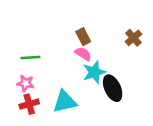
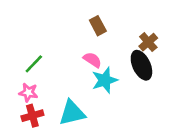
brown rectangle: (83, 37) -> (98, 26), moved
green line: (30, 57) -> (34, 64), turned -42
black ellipse: (113, 88) -> (141, 65), moved

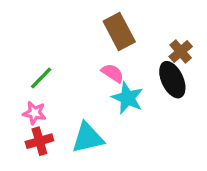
brown rectangle: (98, 26) -> (119, 32), size x1.5
cyan star: (105, 80) -> (127, 98), turned -30

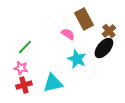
brown rectangle: (119, 32) -> (84, 19), moved
pink semicircle: (113, 73) -> (68, 34), moved
black ellipse: (172, 80) -> (104, 48), turned 65

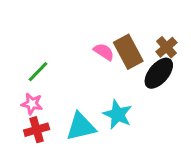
brown rectangle: (84, 19) -> (128, 52), moved
cyan star: (77, 59) -> (118, 114), moved

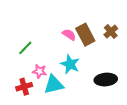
black ellipse: (159, 73) -> (106, 80), moved, turned 45
pink star: (32, 104) -> (39, 71), moved
cyan star: (118, 114) -> (70, 64), moved

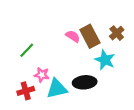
cyan star: (70, 64) -> (105, 60), moved
black ellipse: (106, 80) -> (85, 82), moved

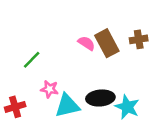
brown cross: (117, 33) -> (139, 39), turned 32
cyan star: (105, 60) -> (127, 107), moved
red cross: (26, 91) -> (15, 107), moved

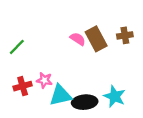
green line: (32, 60) -> (17, 47), moved
black ellipse: (100, 98) -> (85, 102), moved
red cross: (15, 107) -> (23, 86), moved

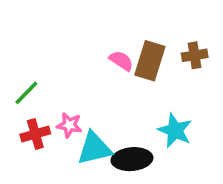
brown rectangle: (96, 39) -> (150, 61), turned 45
green line: (17, 47) -> (26, 93), moved
cyan star: (115, 96) -> (175, 130), moved

